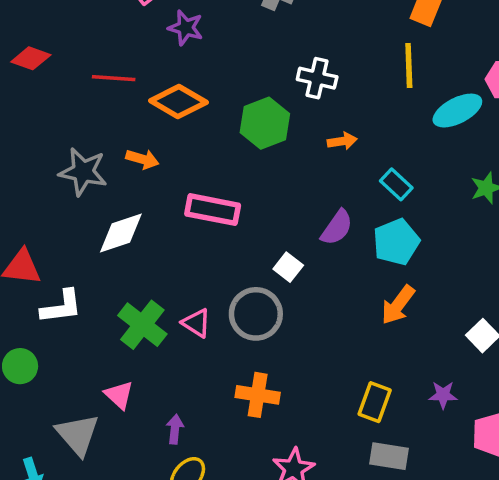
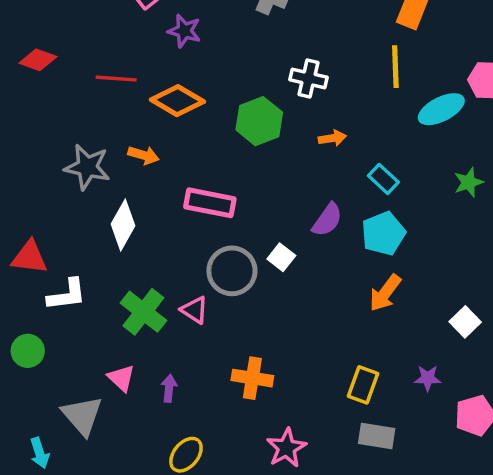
white diamond: (121, 233) -> (123, 225), turned -42
gray circle: (256, 314) -> (232, 271), moved
purple arrow: (175, 429) -> (169, 388), moved

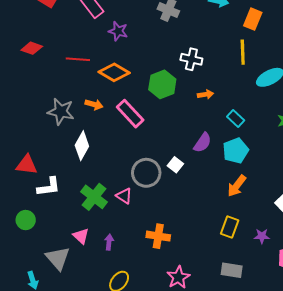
pink rectangle: (210, 203) -> (130, 114), moved, turned 36
yellow rectangle: (363, 385) -> (230, 227), moved

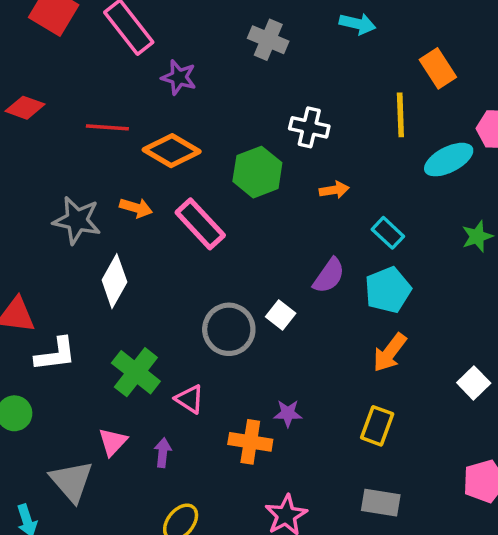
orange rectangle: (253, 19) -> (438, 68), moved, turned -55
pink triangle: (124, 196) -> (190, 399), moved
pink triangle: (81, 236) -> (113, 442), turned 30
purple star: (262, 236) -> (288, 413), moved

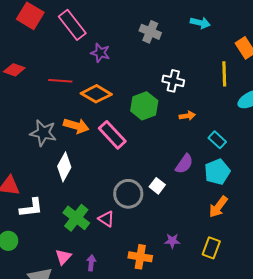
orange arrow: (136, 208) -> (76, 126), size x1.4
pink triangle: (190, 399) -> (106, 219), moved
purple star: (288, 413) -> (172, 241), moved

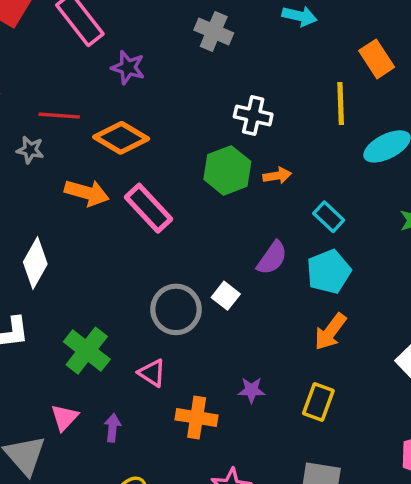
green hexagon: (144, 106) -> (227, 170), moved
gray star: (43, 133) -> (30, 150), moved, size x0.6
white diamond: (64, 167) -> (35, 263), moved
pink triangle: (106, 219) -> (152, 373), moved

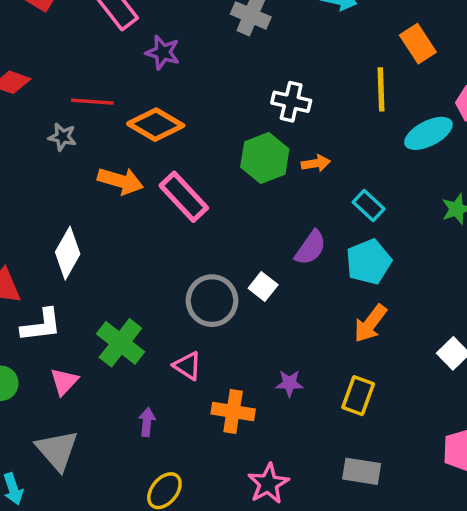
pink triangle: (64, 417) -> (64, 382), moved

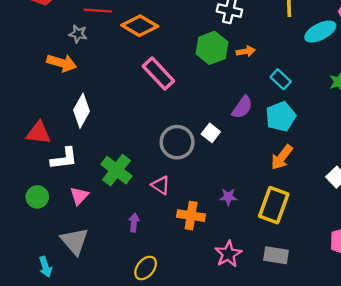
orange arrow: (120, 181) -> (62, 63), moved
yellow rectangle: (358, 396) -> (274, 205), size x1.4
pink star: (268, 484) -> (228, 254), moved

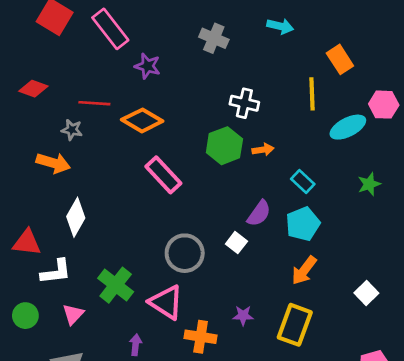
white square: (211, 133) -> (236, 243), moved
pink triangle: (161, 185) -> (166, 302), size x1.6

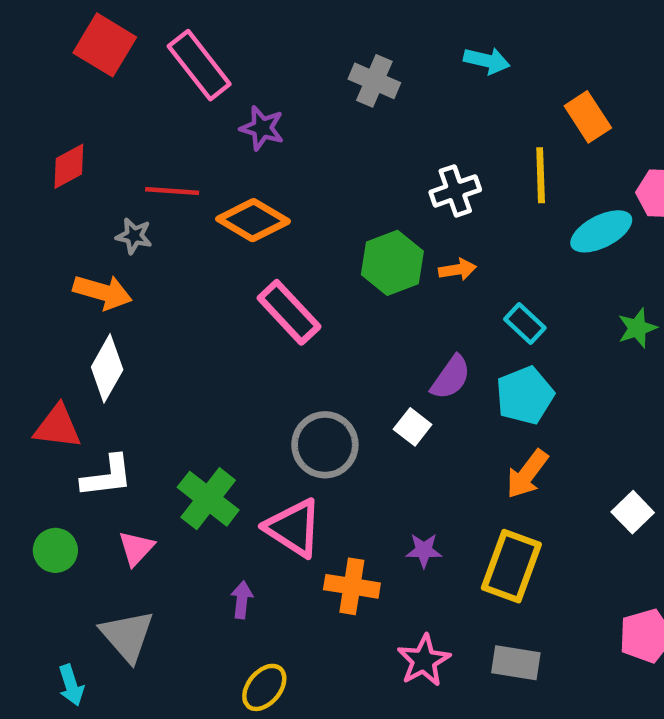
red diamond: (33, 89) -> (69, 166), turned -48
white cross: (244, 103) -> (455, 191), moved, turned -32
white diamond: (76, 217) -> (107, 368), moved

